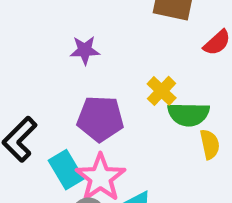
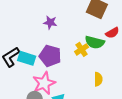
green semicircle: (189, 114) -> (95, 42), moved
cyan rectangle: (66, 170) -> (27, 58), moved, turned -54

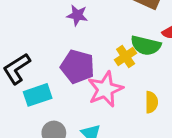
cyan rectangle: (27, 58) -> (38, 95), moved, turned -36
pink star: (44, 83) -> (105, 89), moved

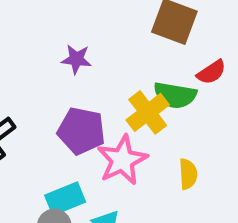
yellow cross: (126, 57) -> (148, 112), size x1.4
cyan rectangle: (38, 95) -> (65, 199), moved

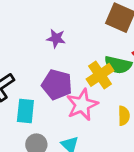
cyan rectangle: (65, 199) -> (25, 111), moved, turned -65

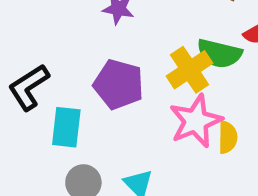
pink star: (82, 105) -> (196, 121), moved

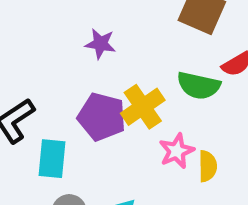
yellow cross: (189, 70) -> (143, 107), moved
pink star: (196, 121) -> (177, 151), size x0.7

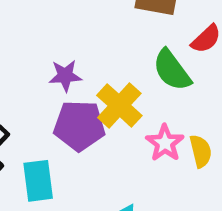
purple star: (100, 44) -> (65, 76), moved
green semicircle: (199, 86) -> (172, 70), turned 54

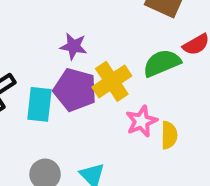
green semicircle: (172, 70) -> (162, 63), turned 90
cyan rectangle: (38, 181) -> (39, 104), moved

